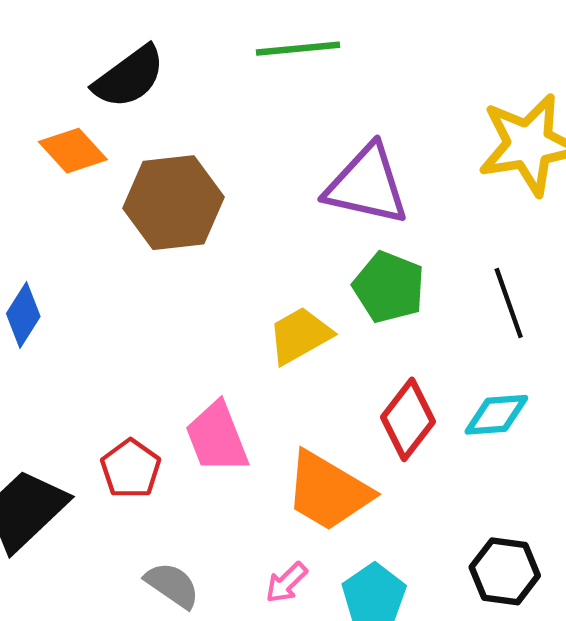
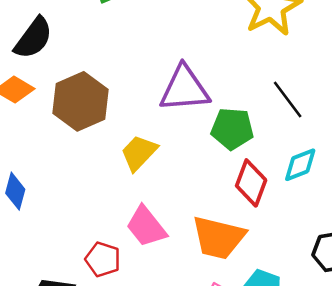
purple triangle: (367, 185) -> (184, 89), moved
green pentagon: (389, 287) -> (232, 129), moved
yellow trapezoid: (300, 335) -> (139, 153), moved

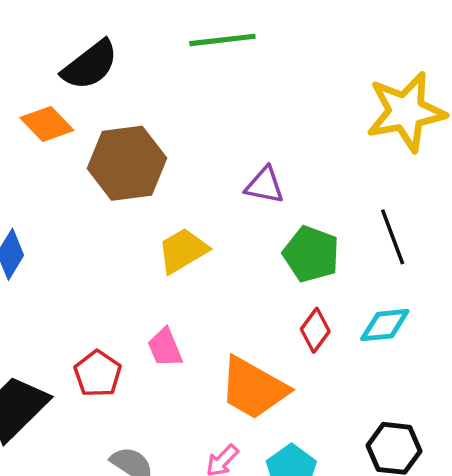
purple triangle: (184, 89) -> (265, 185), size x0.6
red diamond: (251, 183) -> (315, 330), size x0.7
pink trapezoid: (146, 227) -> (165, 348), size x0.7

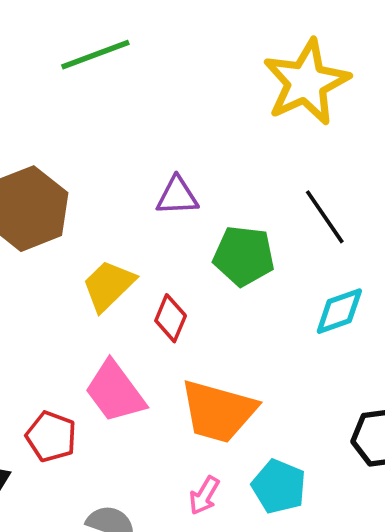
red diamond: (315, 330) -> (171, 318), moved
pink trapezoid: (165, 348) -> (115, 392), size x1.5

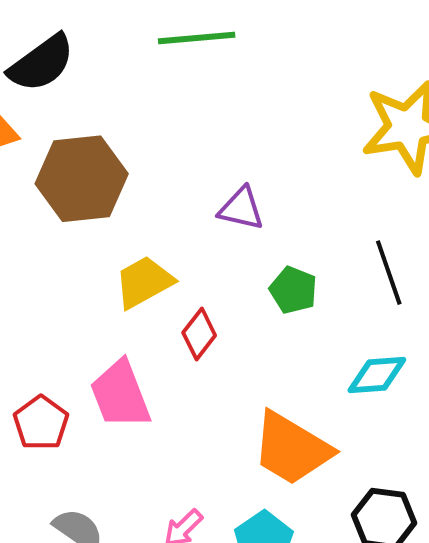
green pentagon: (244, 256) -> (293, 290), size x0.7
orange trapezoid: (218, 411) -> (292, 449), moved

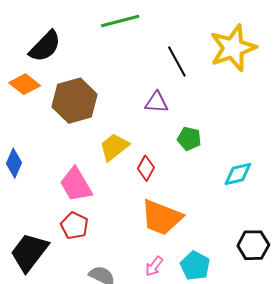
black line: (389, 273) -> (177, 62), moved
pink trapezoid: (120, 395) -> (76, 185), moved
orange trapezoid: (292, 449) -> (162, 217), moved

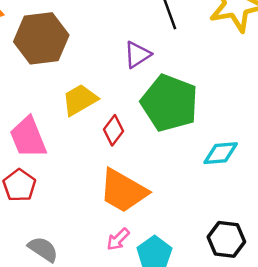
purple triangle: (157, 102) -> (137, 55), turned -45
green pentagon: (189, 139) -> (169, 103), size x2.0
pink arrow: (154, 266) -> (118, 239), moved

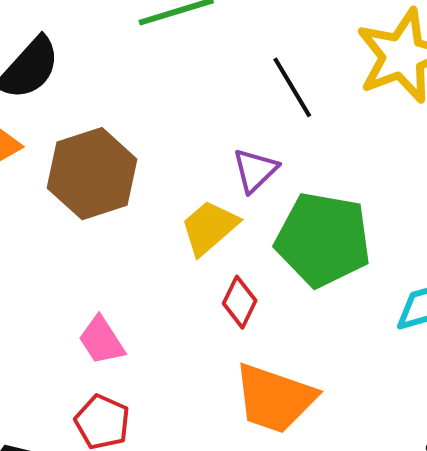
yellow trapezoid: (80, 100) -> (209, 227), moved
pink trapezoid: (28, 137) -> (102, 340), size x0.7

